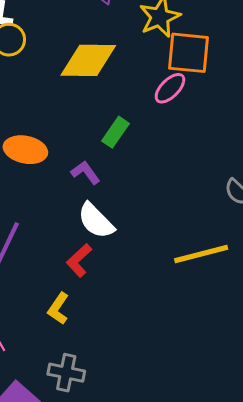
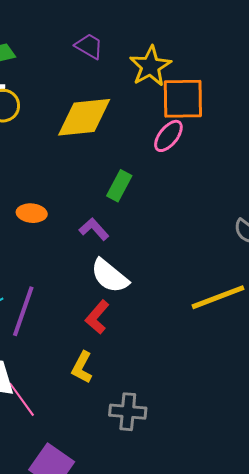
orange ellipse: (25, 150) -> (32, 213), size x0.7
gray cross: (66, 373) -> (128, 412), moved

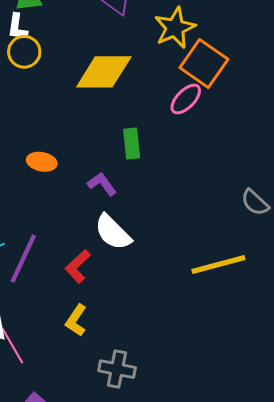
orange square: (183, 99) -> (204, 63), turned 30
green rectangle: (119, 186) -> (132, 144), turned -40
red L-shape: (97, 317) -> (78, 266), moved

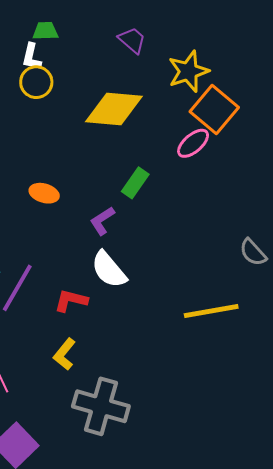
green rectangle: (132, 144) -> (135, 183), turned 36
purple L-shape: (102, 184) -> (102, 221), turned -92
red L-shape: (78, 266) -> (71, 300), turned 52
gray cross: (117, 369) -> (101, 406), size x1.5

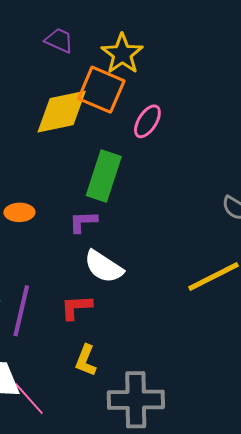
orange square: (214, 109) -> (101, 90), moved
green rectangle: (135, 183) -> (104, 176), size x1.6
purple L-shape: (102, 221) -> (83, 222), turned 48

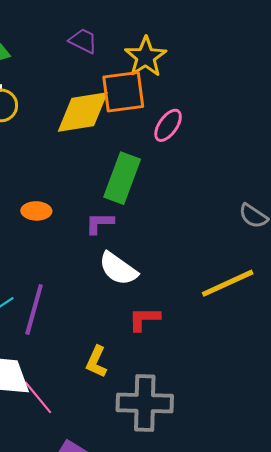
orange square: (101, 90) -> (123, 92), turned -33
red L-shape: (76, 307) -> (144, 319), moved

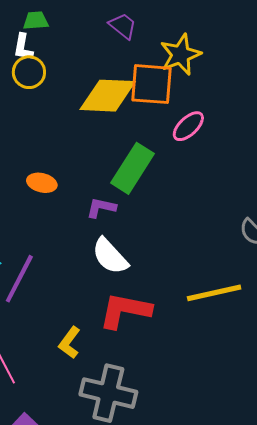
red L-shape: (144, 319) -> (125, 311), size x1.6

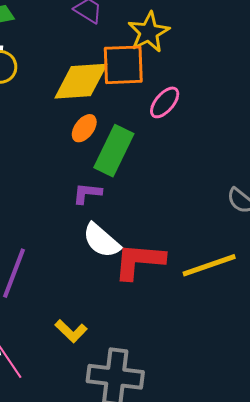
orange ellipse: (42, 183) -> (84, 128), moved, turned -60
red L-shape: (125, 311) -> (139, 261), moved
yellow L-shape: (69, 343) -> (71, 331), turned -76

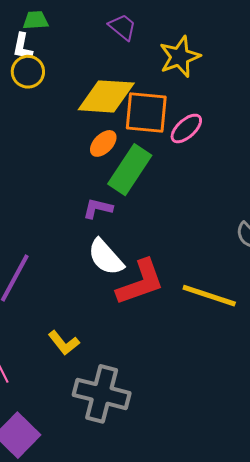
orange square: (123, 65) -> (146, 112), moved
red L-shape: (139, 261) -> (140, 282), turned 148
yellow line: (209, 265) -> (209, 296), turned 30

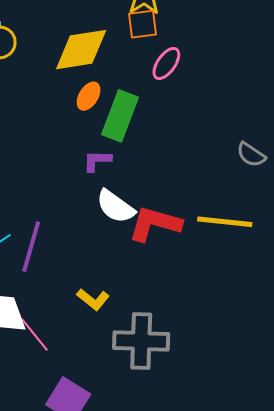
orange square: (146, 112) -> (143, 24), moved, size x0.7
red L-shape: (140, 282) -> (155, 224), turned -132

